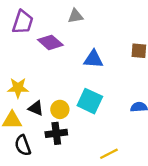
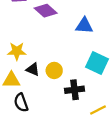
cyan square: (90, 101) -> (97, 63), moved
black cross: (56, 133) -> (75, 90), moved

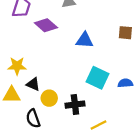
yellow circle: (54, 70) -> (49, 98), moved
black semicircle: (21, 103) -> (33, 119), moved

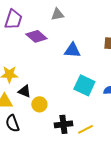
black cross: (75, 105) -> (63, 124), moved
black semicircle: (33, 119) -> (12, 123), moved

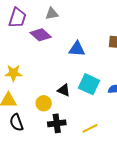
gray triangle: (57, 14) -> (52, 14), moved
black triangle: (24, 91) -> (64, 90), moved
black cross: (63, 124) -> (57, 123), moved

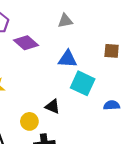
gray triangle: (52, 14) -> (65, 21), moved
cyan square: (89, 84) -> (83, 83), moved

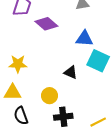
black triangle: (53, 106) -> (71, 72), moved

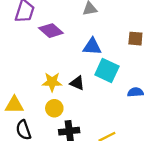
yellow star: (18, 64) -> (52, 82), moved

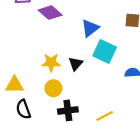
blue triangle: (92, 47) -> (90, 28), turned -42
black triangle: (77, 83) -> (76, 64), turned 48

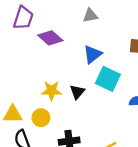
yellow circle: (53, 88) -> (41, 118), moved

